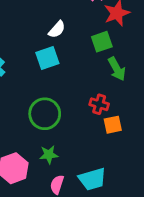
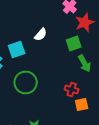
cyan square: (47, 58) -> (17, 50), moved
green circle: (45, 114) -> (26, 82), moved

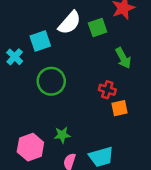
white semicircle: (41, 34) -> (70, 23), size x1.5
green square: (74, 44) -> (98, 28), moved

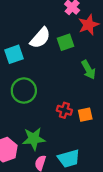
red cross: (107, 90) -> (64, 110), moved
green star: (62, 135) -> (34, 139), size x1.5

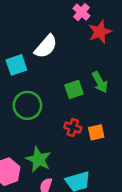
green square: (65, 42) -> (74, 89), moved
green star: (34, 139) -> (38, 159), turned 30

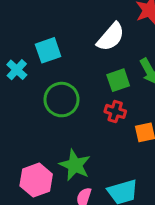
white semicircle: (46, 46) -> (111, 37), moved
red cross: (73, 127) -> (115, 111), moved

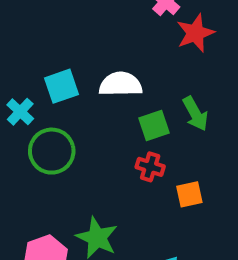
white semicircle: (111, 37) -> (121, 84), moved, turned -132
green circle: (62, 100) -> (52, 151), moved

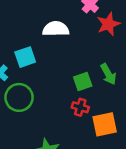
white semicircle: (121, 84) -> (56, 29), moved
orange square: (189, 194) -> (105, 124), size x1.5

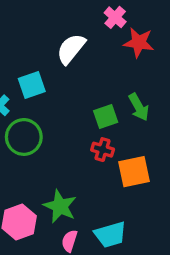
red star: (108, 24) -> (139, 43), turned 30
white semicircle: (56, 29) -> (71, 49), turned -50

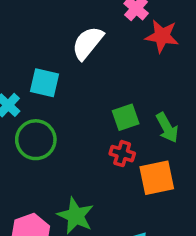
cyan square: (32, 85) -> (44, 83), turned 32
green arrow: (139, 107) -> (167, 128), moved

